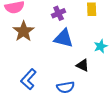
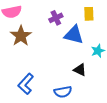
blue triangle: (64, 38) -> (74, 35), moved

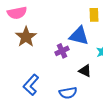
purple cross: (56, 18) -> (62, 51), moved

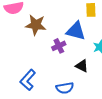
brown star: (26, 37) -> (36, 25), moved, turned -30

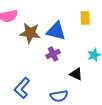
blue triangle: (76, 31) -> (56, 31), moved

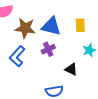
yellow rectangle: (85, 18) -> (80, 25), moved
blue L-shape: (22, 88) -> (17, 56), moved

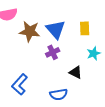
blue triangle: (51, 26) -> (56, 29), turned 35
blue L-shape: (17, 56) -> (20, 84), moved

